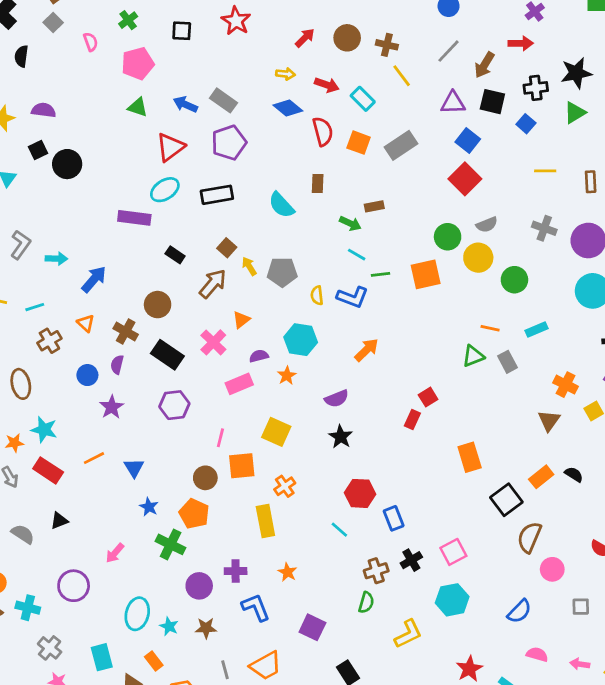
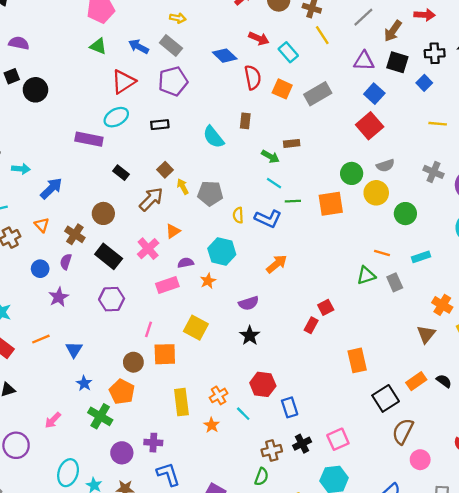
yellow arrow: (285, 74) -> (178, 18), moved
black rectangle: (217, 195) -> (160, 125), size x0.7
orange cross: (285, 486) -> (219, 395), moved
orange star: (287, 572) -> (212, 425), moved

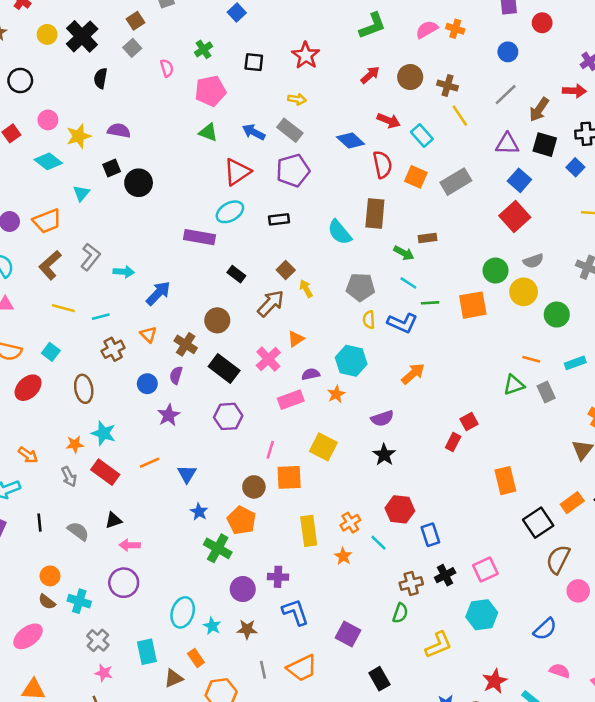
brown rectangle: (245, 121) -> (375, 214), size x1.6
gray pentagon: (210, 193) -> (360, 287), moved
pink arrow: (53, 420) -> (130, 545), moved, turned 48

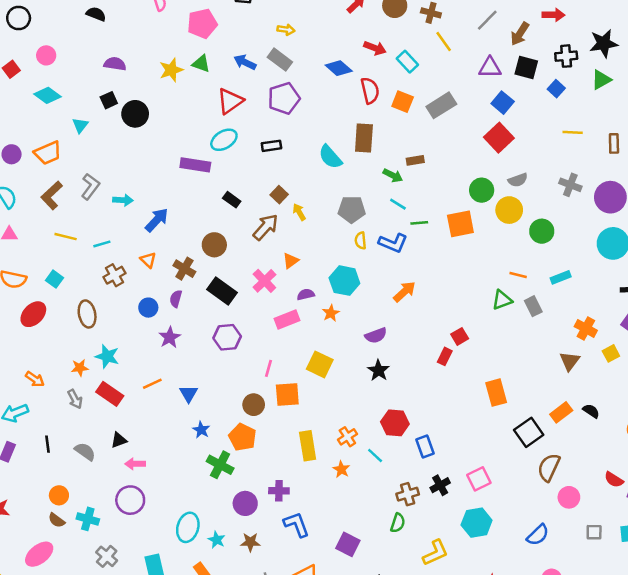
black semicircle: (101, 78) -> (96, 14), turned 102
yellow star: (79, 136) -> (171, 70), moved

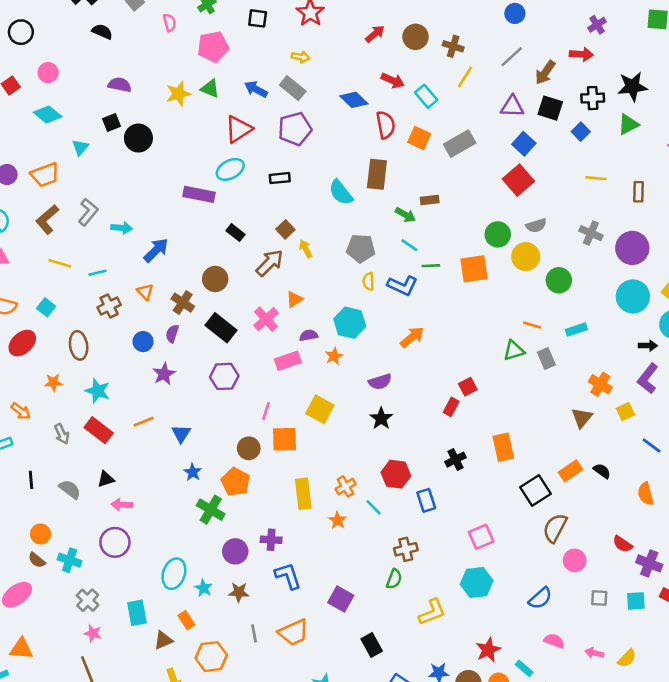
yellow line: (444, 42) -> (465, 77), turned 65
orange star: (80, 368) -> (53, 382), moved
black cross: (440, 485) -> (456, 460), moved

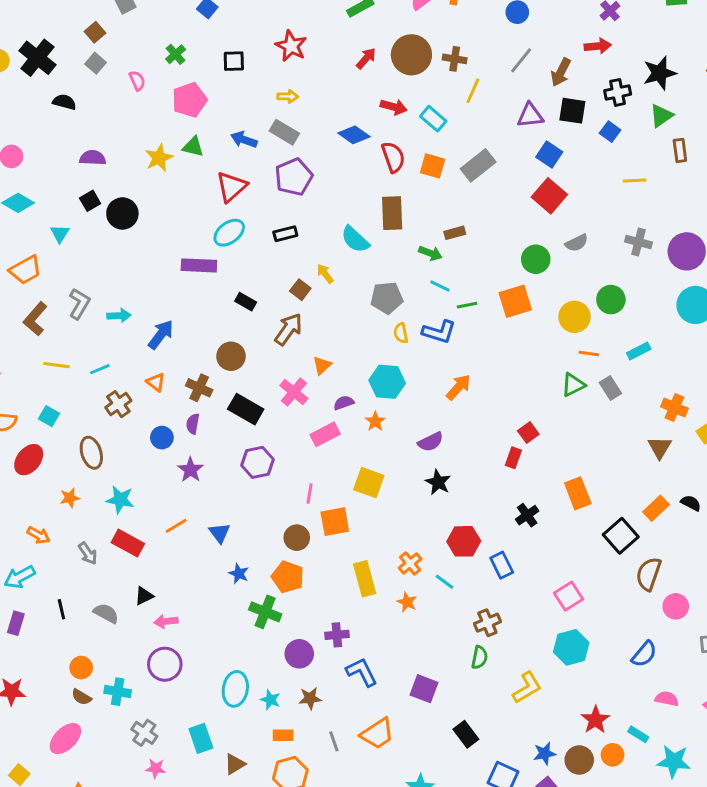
brown circle: (416, 37) -> (411, 55), size x1.4
brown rectangle: (639, 192) -> (680, 150), moved
yellow arrow: (306, 249) -> (325, 274), moved
yellow circle: (526, 257) -> (575, 317), moved
orange rectangle: (186, 620) -> (283, 735), moved, turned -48

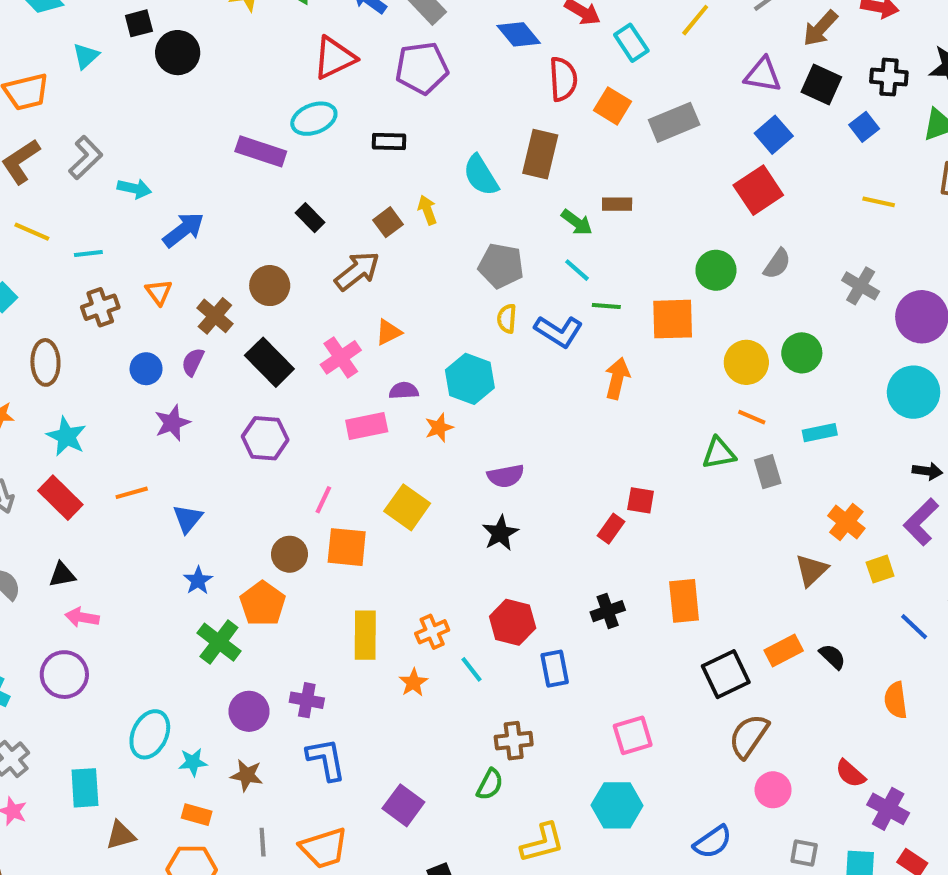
gray semicircle: (577, 243) -> (777, 264), turned -45
orange arrow: (458, 387) -> (617, 378), moved, turned -44
red square: (528, 432) -> (641, 500), turned 30
cyan star: (270, 700) -> (193, 762), turned 30

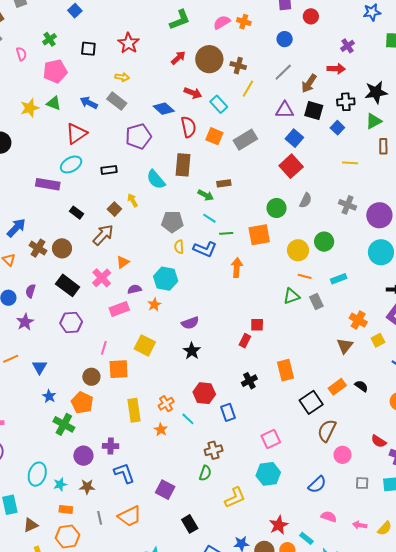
purple pentagon: (422, 68) -> (138, 136), moved
brown cross: (215, 316) -> (38, 248), moved

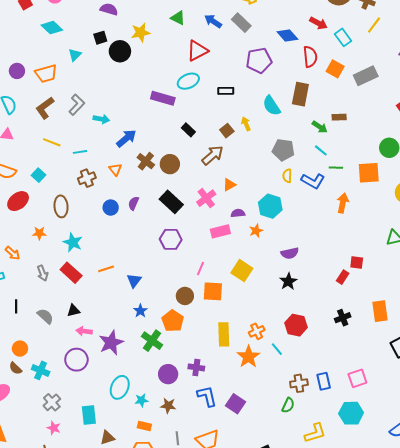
yellow star: (30, 108) -> (141, 33), moved
purple star: (25, 322) -> (111, 343), moved, size x1.4
blue rectangle: (228, 412) -> (324, 381), moved
orange star: (161, 430) -> (248, 357), size x1.6
purple square: (165, 490) -> (235, 404), moved

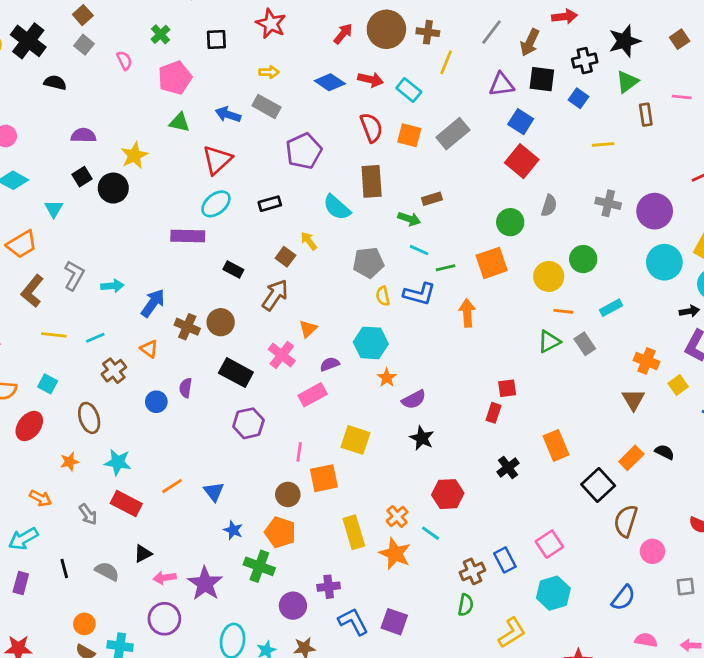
blue diamond: (287, 36) -> (330, 82), moved
orange star: (256, 231) -> (387, 378), moved

